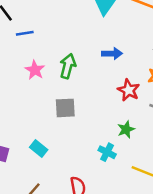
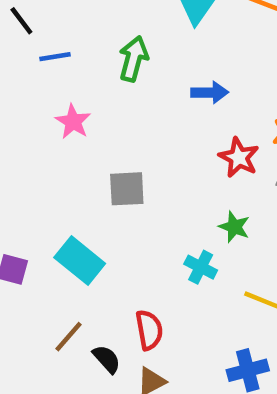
green arrow: (68, 66) -> (133, 59), moved
green star: (126, 129) -> (234, 227), turned -30
cyan rectangle: (39, 148) -> (80, 260), size x1.5

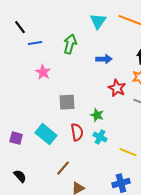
green star: (234, 227) -> (97, 115), moved
red semicircle: (149, 330) -> (77, 132), moved
brown line: (69, 337) -> (63, 168), moved
black semicircle: (107, 359) -> (20, 176), moved

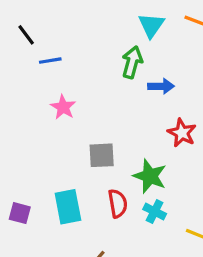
green arrow: (70, 44) -> (132, 62), moved
green star: (97, 115) -> (150, 176), size x1.5
cyan rectangle: (46, 134) -> (68, 207), turned 40

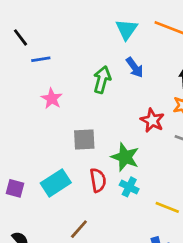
green arrow: (132, 62) -> (102, 80), moved
blue arrow: (161, 86) -> (135, 67), moved, turned 55
cyan rectangle: (68, 207) -> (56, 183), turned 68

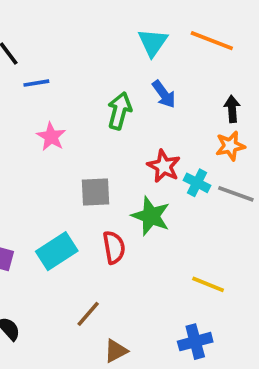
red star: (152, 120) -> (164, 166), moved
cyan cross: (129, 187) -> (197, 183), moved

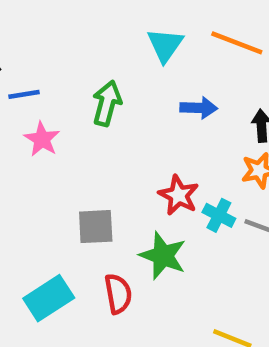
blue arrow: (164, 94) -> (199, 108), moved, turned -52
green arrow: (119, 111) -> (107, 103), moved
pink star: (51, 137) -> (42, 139), moved

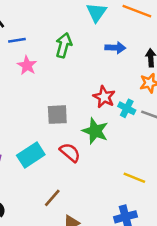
red semicircle: (118, 294) -> (70, 152), turned -40

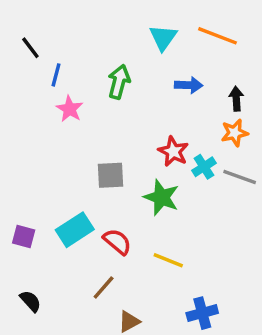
blue line: (17, 40) -> (56, 75), turned -66
cyan cross: (127, 108) -> (204, 167), turned 30
red semicircle: (70, 152) -> (117, 242), moved
yellow line: (134, 178) -> (168, 260), moved

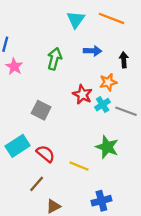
green arrow: (119, 82) -> (54, 59), moved
orange star: (235, 133) -> (108, 82), moved
gray square: (110, 175) -> (41, 110), turned 30
green star: (161, 197) -> (107, 147), moved

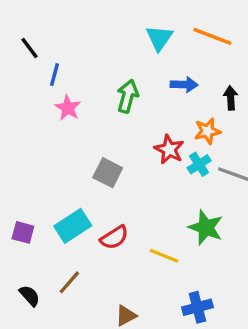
red semicircle: (46, 154) -> (114, 237), turned 108
brown line: (37, 184) -> (69, 282), moved

